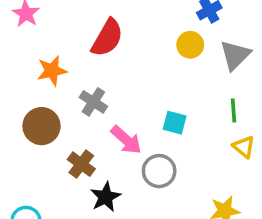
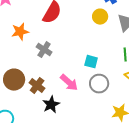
brown circle: (41, 126) -> (14, 80), moved
pink arrow: (126, 140) -> (69, 83), moved
gray circle: (159, 171) -> (99, 84), moved

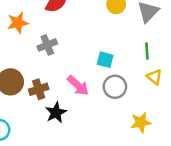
gray cross: (44, 50) -> (47, 45), turned 35
brown cross: (37, 86) -> (39, 89), turned 35

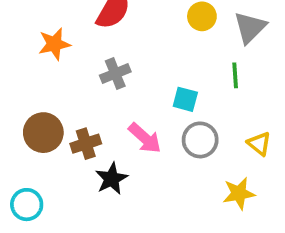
gray cross: (47, 45) -> (115, 74), moved
green line: (147, 51) -> (235, 75), moved
yellow triangle: (154, 77) -> (259, 144), moved

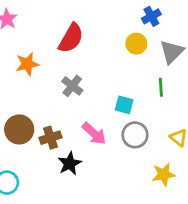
gray cross: (115, 74) -> (72, 86), turned -30

